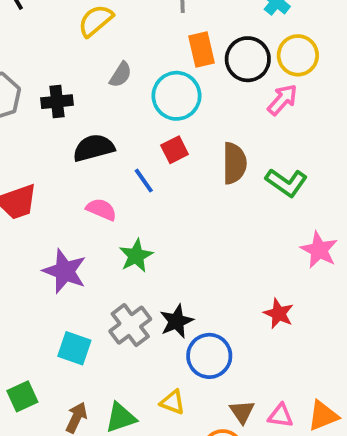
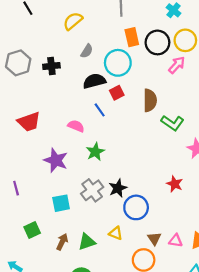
black semicircle: (94, 148) -> (94, 81), moved
green L-shape: (286, 183) -> (172, 123), moved
cyan square: (74, 348) -> (61, 203), turned -30

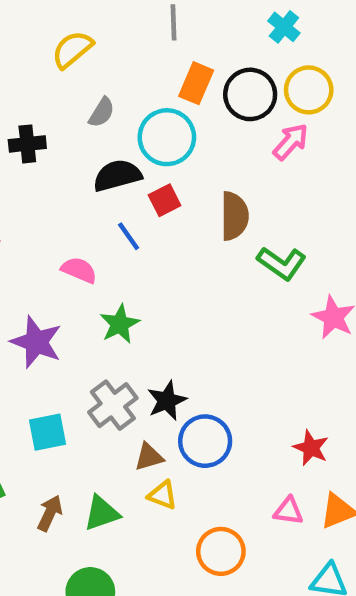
orange rectangle: (132, 37) -> (196, 83), turned 36
red star: (175, 184) -> (311, 448), moved
brown triangle: (154, 239) -> (149, 457), moved, turned 48

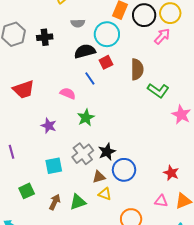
gray semicircle: (102, 112) -> (78, 23), turned 56
purple star: (36, 342) -> (49, 126), size x0.7

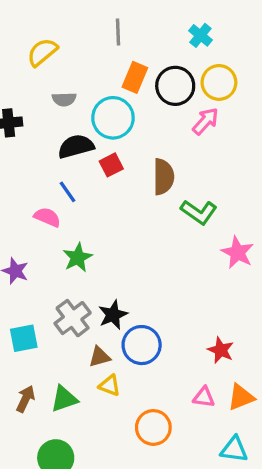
blue line: (90, 78) -> (68, 192), moved

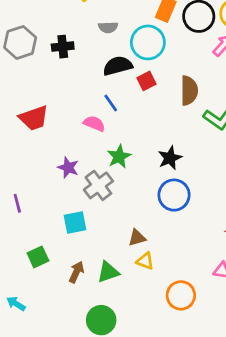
black star: (113, 315) -> (170, 158), moved
gray cross: (73, 318) -> (98, 185), moved
blue circle: (142, 345) -> (174, 195), moved

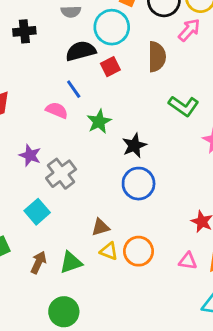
brown semicircle: (189, 91) -> (157, 57), moved
green star: (119, 157) -> (99, 122), moved
cyan square: (75, 223) -> (37, 212), turned -30
orange circle: (181, 295) -> (139, 251), moved

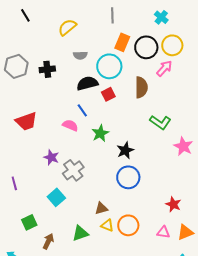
brown arrow: (38, 262) -> (48, 241), moved

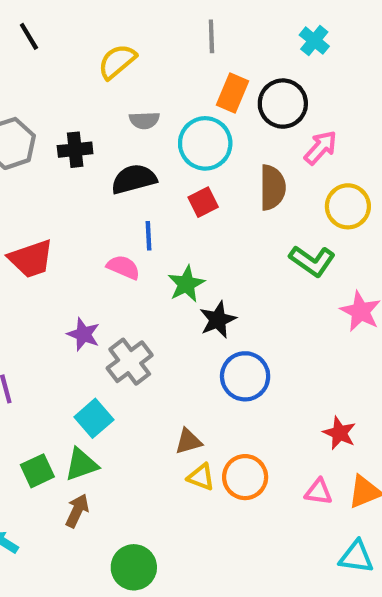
yellow circle: (172, 45) -> (348, 206), moved
black semicircle: (87, 83) -> (134, 179), moved
blue line: (82, 110) -> (149, 236), turned 32
black star: (125, 150) -> (218, 320), moved
green triangle: (80, 233) -> (81, 464), moved

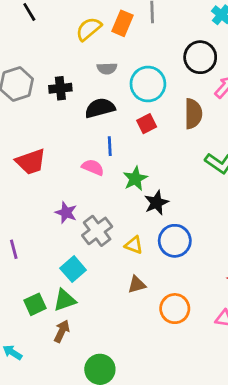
orange rectangle: (232, 93) -> (123, 23), moved
yellow triangle: (201, 477) -> (134, 245), moved

